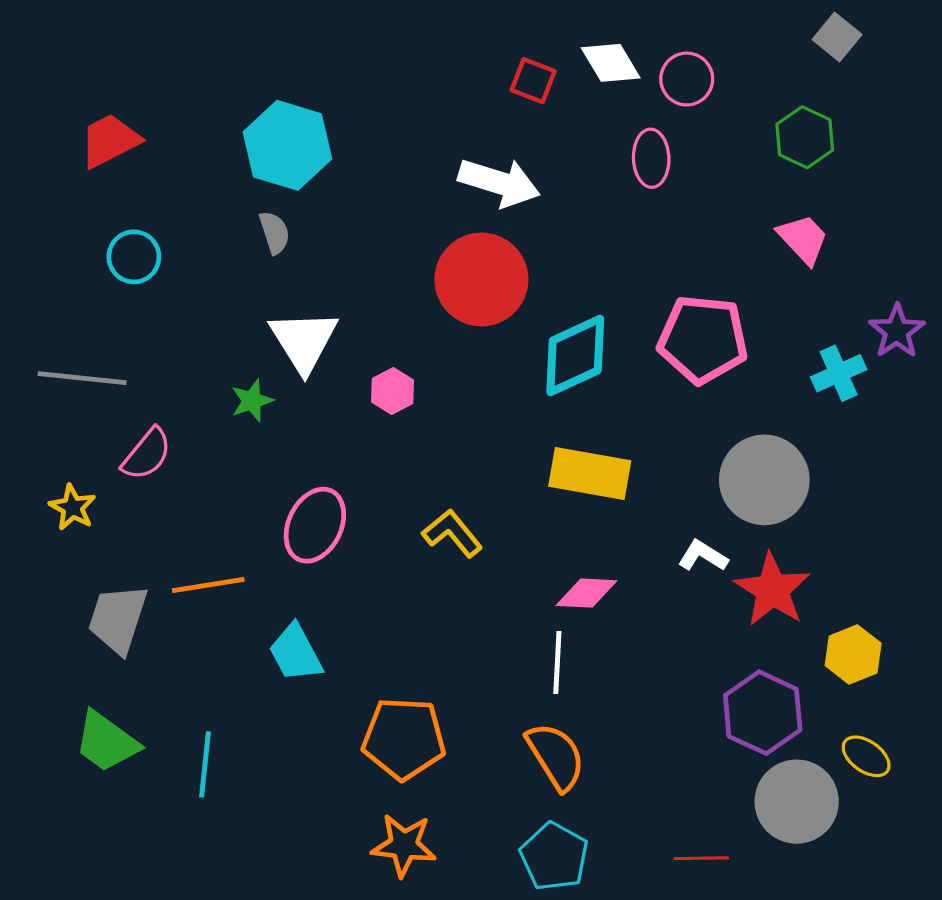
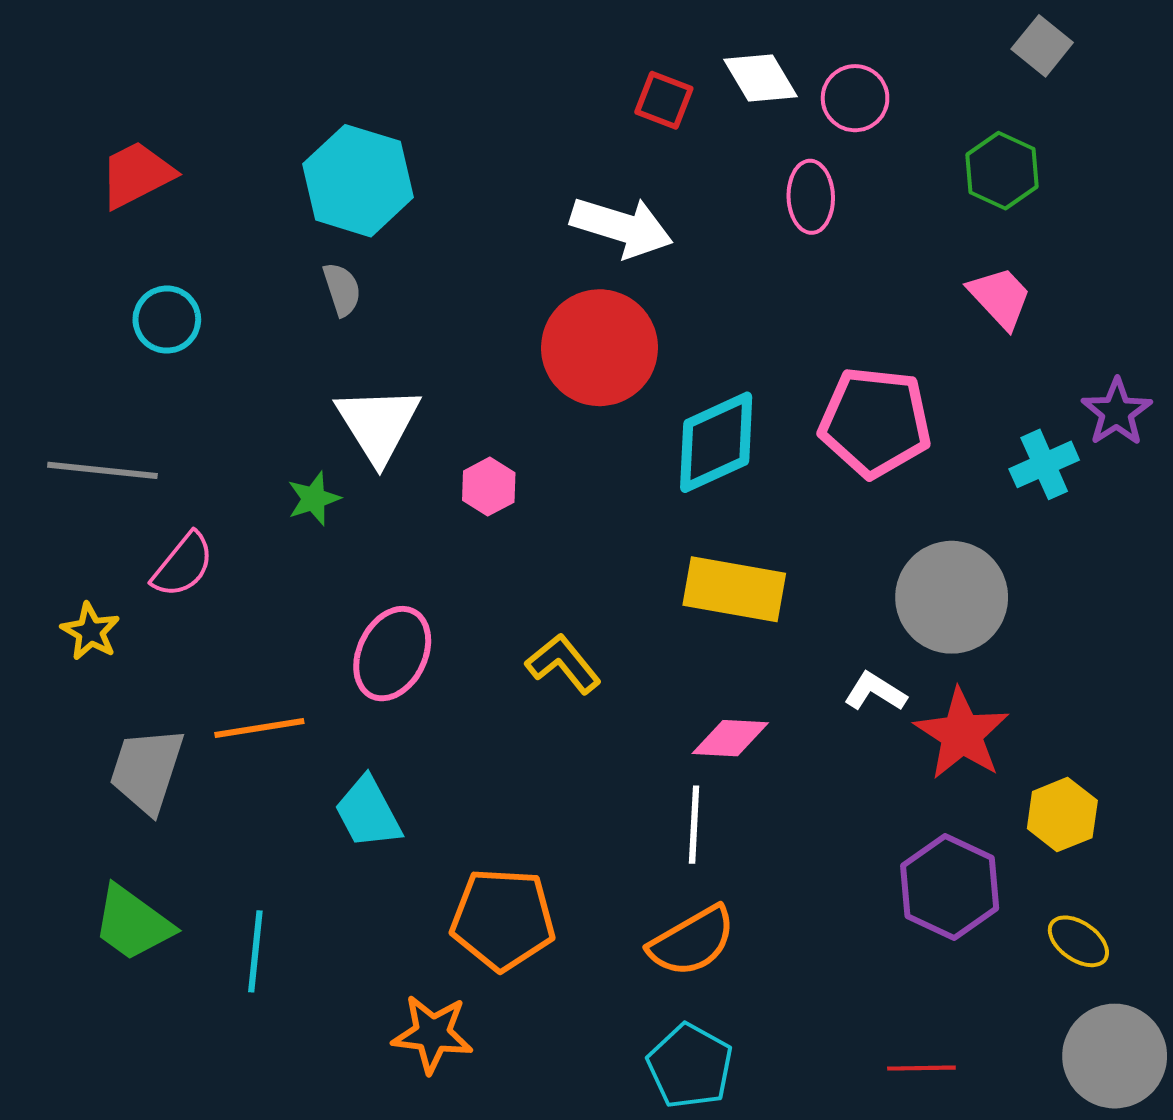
orange semicircle: (556, 756) -> (692, 941), turned 92
gray circle: (797, 802) -> (1115, 1056), moved
orange star: (404, 845) -> (432, 1034), moved
red line: (701, 858) -> (921, 1068), moved

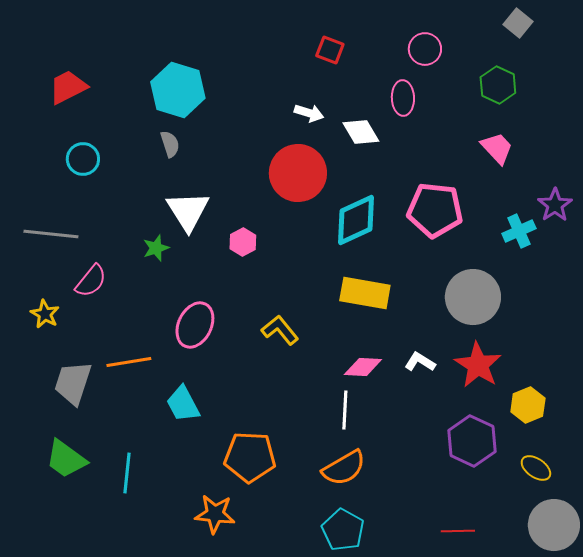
white diamond: (760, 78) -> (361, 132), moved
white arrow: (622, 227) -> (309, 113), size x0.6
white L-shape: (875, 692) -> (420, 362), moved

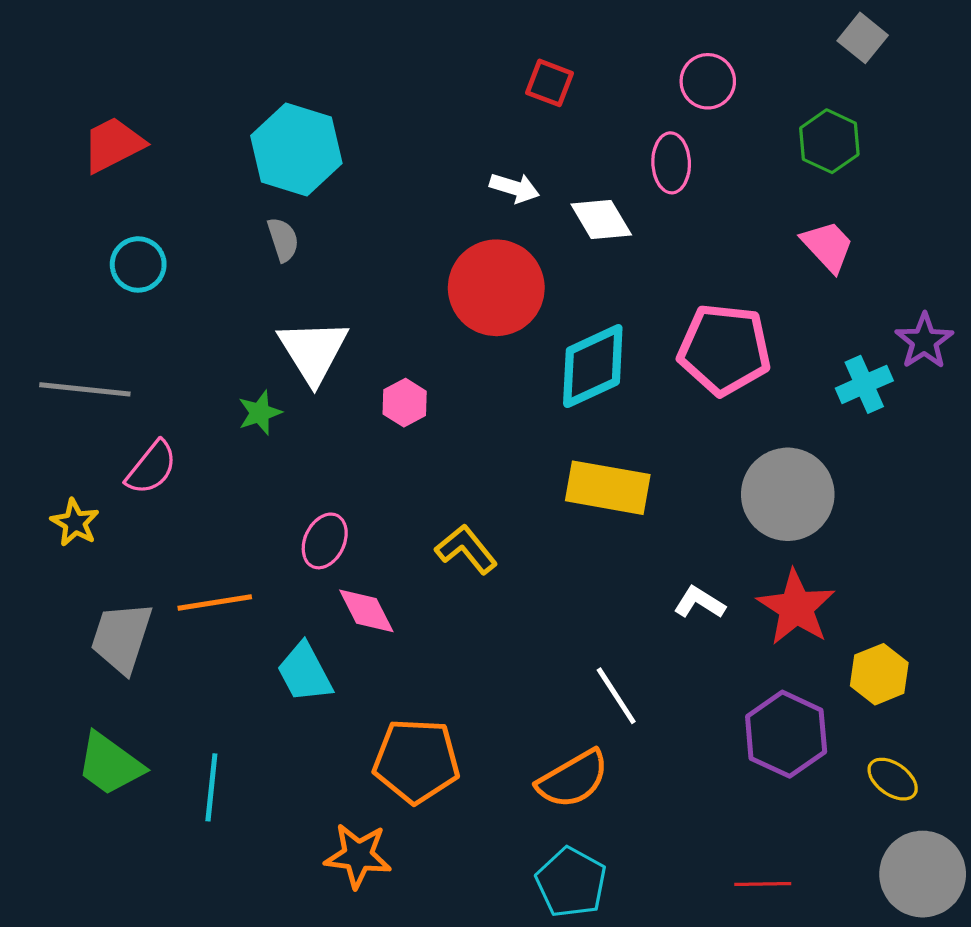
pink ellipse: (195, 325) -> (325, 541), size x0.7
pink diamond: (363, 367) -> (366, 611), moved, turned 60
white line: (345, 410) -> (616, 696), moved, turned -36

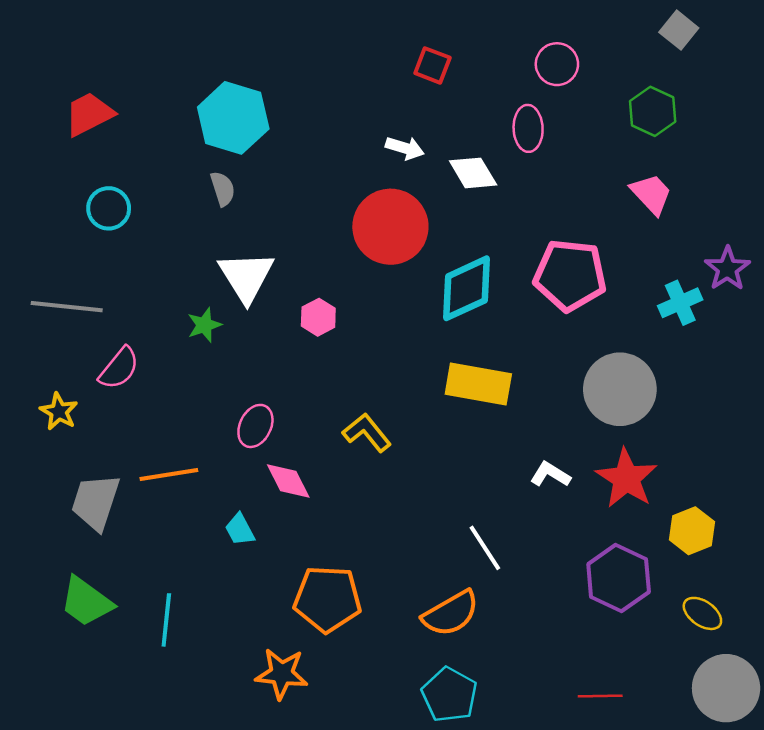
cyan trapezoid: (305, 673) -> (240, 530), size x0.7

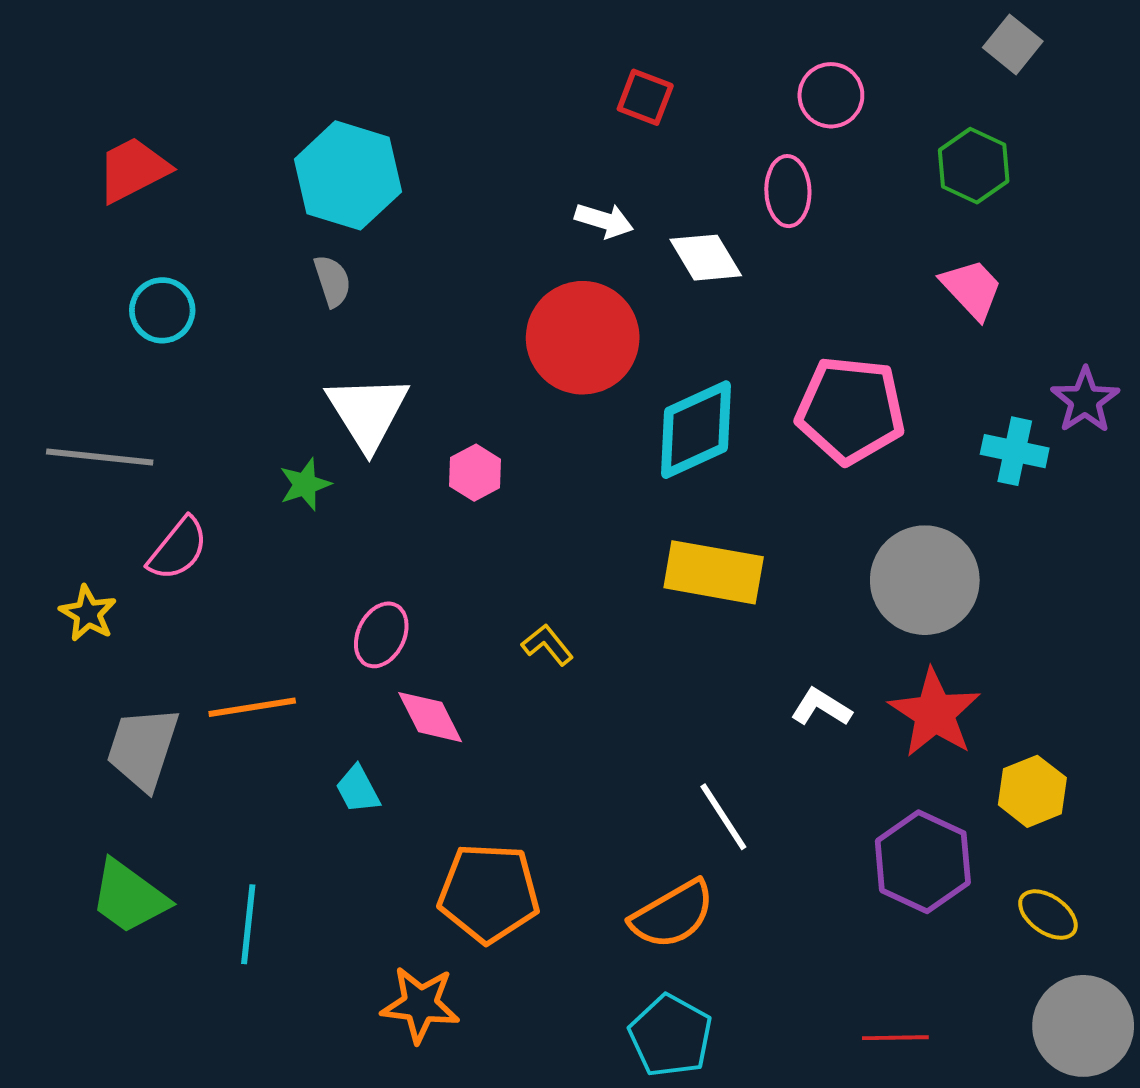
cyan cross: (680, 303) -> (1015, 451), turned 36
yellow L-shape: (367, 433) -> (547, 645), size x0.7

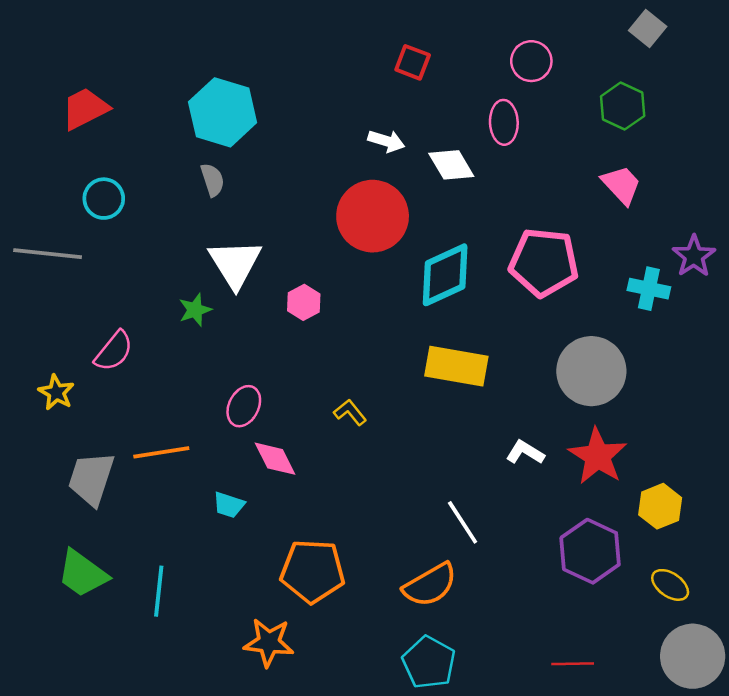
gray line: (100, 457) -> (48, 254), moved
cyan trapezoid: (358, 789) -> (229, 505), turned -44

